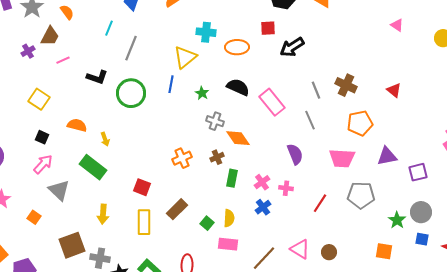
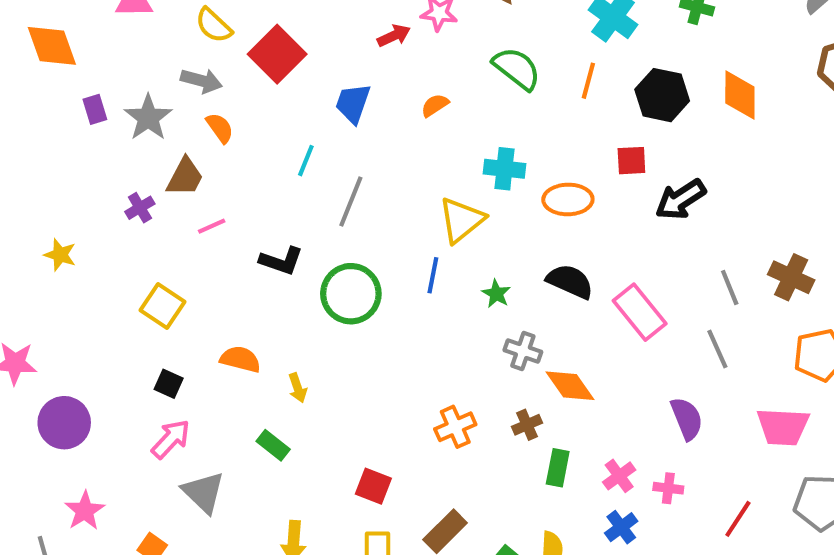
green rectangle: (93, 167) -> (273, 445), size x0.6

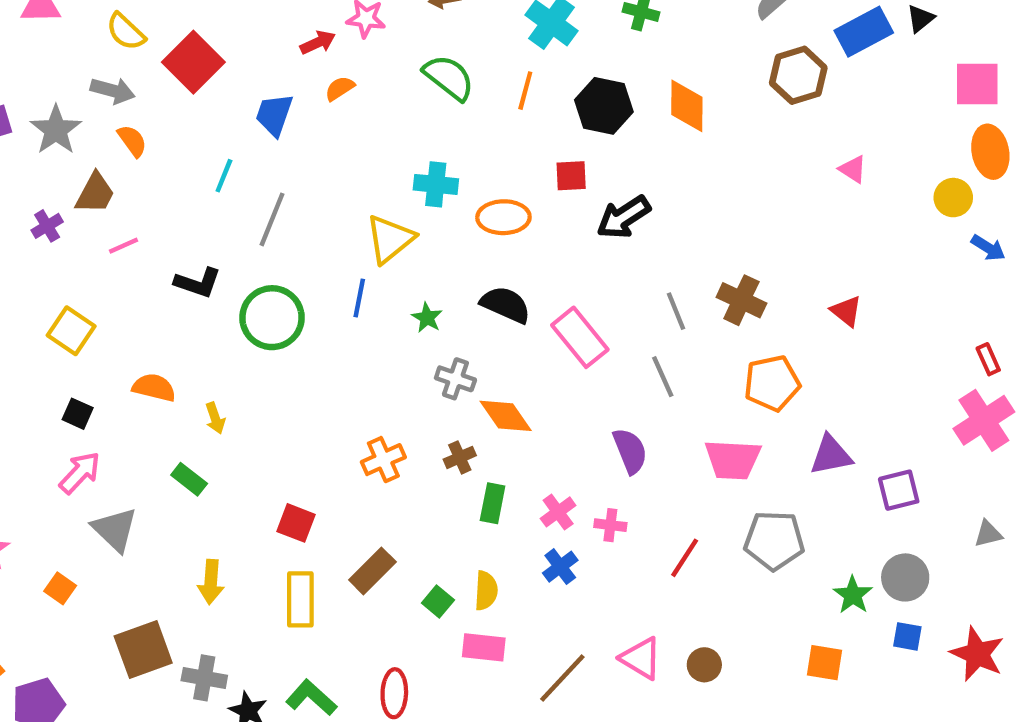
orange semicircle: (435, 105) -> (340, 88), moved

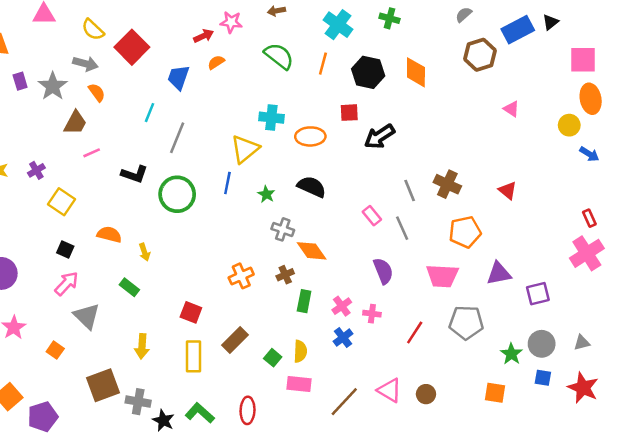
purple cross: (47, 226) -> (36, 170), moved
pink rectangle: (580, 337) -> (372, 216), moved, size x0.6
gray triangle: (988, 534) -> (582, 343), moved

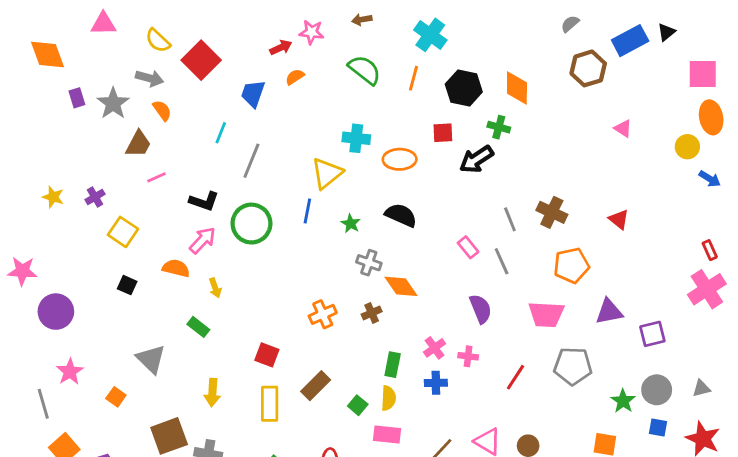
green cross: (390, 18) -> (499, 127), moved
pink arrow: (67, 283) -> (203, 240), moved
green rectangle: (304, 301) -> (393, 365), moved
blue cross: (343, 338) -> (436, 383), turned 36

